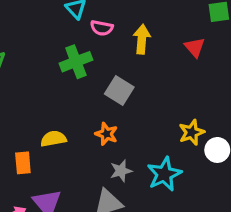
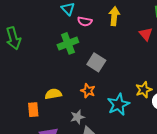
yellow arrow: (142, 39) -> (114, 16), moved
gray star: (121, 171) -> (77, 117), moved
cyan star: (164, 174) -> (118, 104), moved

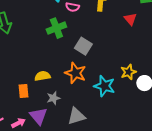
orange star: (88, 91) -> (75, 73), size x1.5
cyan star: (118, 104) -> (104, 86), turned -30
gray star: (77, 117) -> (53, 98), moved

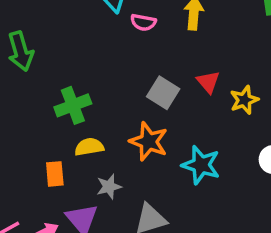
red triangle: (130, 19) -> (208, 82), moved
green cross: (56, 28) -> (73, 105), moved
yellow star: (128, 72) -> (244, 100), moved

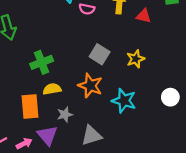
red triangle: (208, 82) -> (144, 16), moved, turned -35
yellow star: (244, 100) -> (136, 59), moved
orange rectangle: (55, 174) -> (30, 106), size x1.5

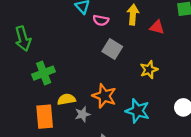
gray square: (100, 54) -> (112, 49), moved
green cross: (42, 62) -> (44, 73), moved
gray star: (65, 115) -> (82, 114), moved

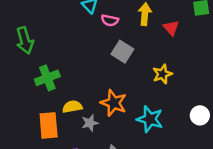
red triangle: (157, 27) -> (171, 28), turned 35

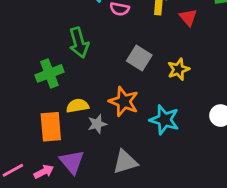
green arrow: (25, 40) -> (79, 43), moved
gray square: (122, 52) -> (139, 58), moved

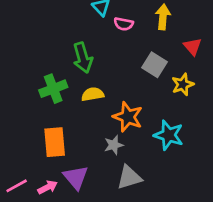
red triangle: (188, 17) -> (193, 46), moved
gray square: (139, 58) -> (155, 65), moved
yellow semicircle: (77, 106) -> (93, 94), moved
gray star: (97, 124) -> (114, 145), moved

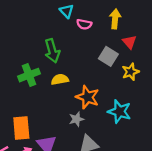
red triangle: (193, 46) -> (129, 42), moved
orange rectangle: (55, 142) -> (21, 128), moved

